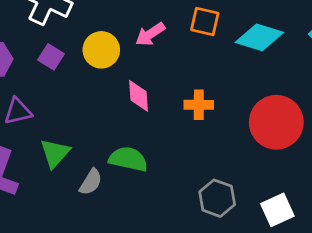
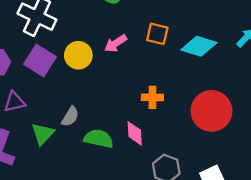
purple square: (51, 57) -> (40, 60), size x1.6
pink diamond: (138, 96) -> (135, 133), moved
gray semicircle: (91, 182) -> (70, 116), moved

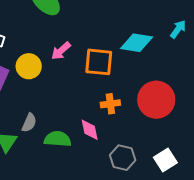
orange square: (157, 34) -> (99, 62), moved, size x1.4
orange cross: (152, 97) -> (110, 104), moved

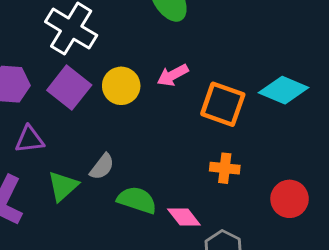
red circle: (156, 100) -> (290, 199), moved, size x0.7
pink diamond: (90, 130) -> (184, 217), moved, turned -40

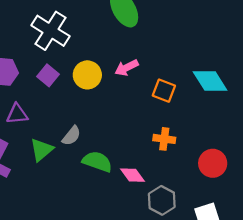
purple square: (69, 88) -> (48, 75), size x0.7
cyan diamond: (284, 90) -> (210, 81), turned 33
orange square: (223, 104) -> (164, 91), size x0.7

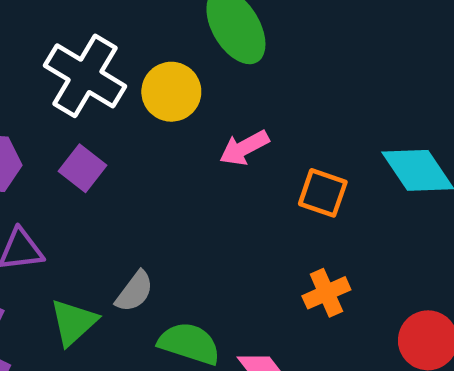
yellow circle: (87, 75) -> (171, 92), moved
orange cross: (164, 139) -> (326, 293), turned -30

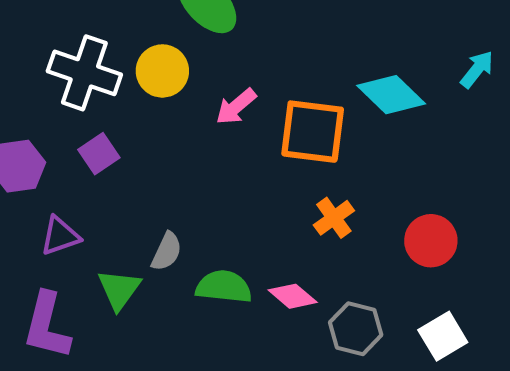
purple square: (82, 168) -> (99, 154), turned 30
orange square: (323, 193) -> (313, 132), size x1.6

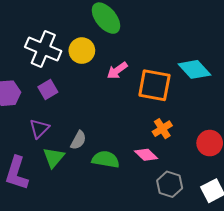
purple triangle: (60, 236) -> (39, 129), moved, turned -30
pink diamond: (293, 296) -> (146, 155), moved

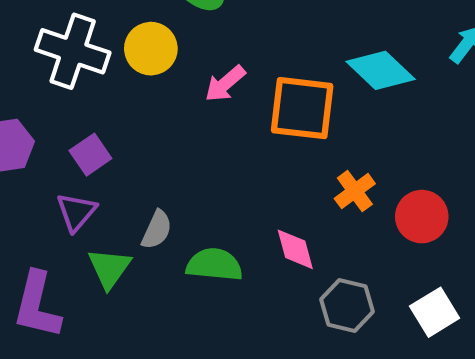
purple square: (48, 90) -> (90, 155), moved
orange cross: (162, 129) -> (355, 191), moved
pink diamond: (146, 155) -> (295, 249), turned 35

